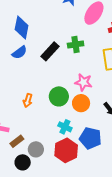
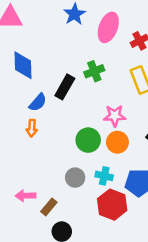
blue semicircle: (19, 52) -> (38, 102), moved
orange arrow: (28, 100) -> (32, 128), moved
gray circle: (36, 149) -> (75, 178), moved

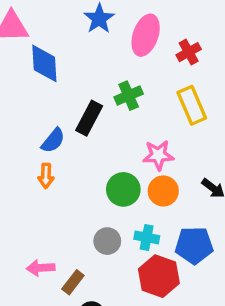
blue diamond: (23, 65) -> (44, 63), moved

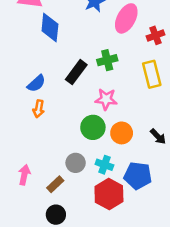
blue semicircle: (53, 140) -> (36, 83), moved
pink star: (158, 155) -> (106, 99), moved
pink arrow: (40, 268) -> (24, 175), turned 96
brown rectangle: (73, 282) -> (55, 184), moved

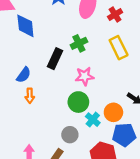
orange circle: (122, 133) -> (113, 112), moved
cyan cross: (104, 165) -> (93, 120), moved, turned 32

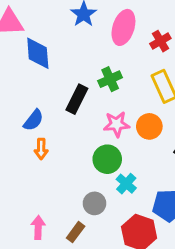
orange circle: (113, 112) -> (149, 126), moved

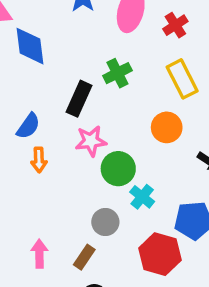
pink star: (117, 124) -> (91, 141), moved

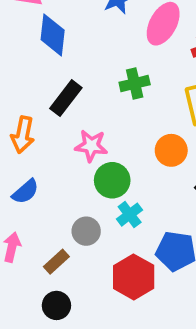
black rectangle: (79, 99) -> (66, 98), moved
blue semicircle: (28, 126) -> (25, 192), moved
orange arrow: (39, 160) -> (23, 135), moved, size x1.4

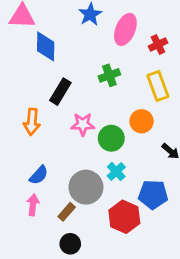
green circle: (112, 180) -> (111, 138), moved
blue semicircle: (25, 192) -> (39, 175), moved
gray circle: (86, 231) -> (86, 187), size x1.6

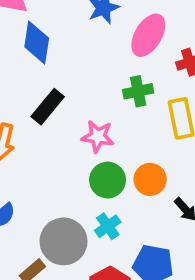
green cross: (109, 75) -> (138, 91), moved
orange circle: (142, 121) -> (150, 179), moved
pink star: (83, 124) -> (98, 136), moved

